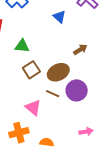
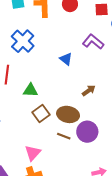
brown ellipse: (58, 72) -> (68, 114), turned 40
pink triangle: (33, 108) -> (33, 153), moved, turned 36

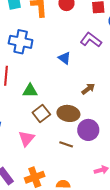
blue cross: (23, 41) -> (21, 42), turned -30
brown line: (64, 136) -> (66, 144), moved
pink triangle: (33, 153) -> (26, 138), moved

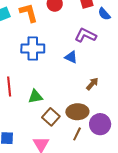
blue cross: (21, 42) -> (33, 49), moved
blue triangle: (64, 58) -> (71, 57), moved
brown line: (66, 144) -> (77, 134), moved, turned -72

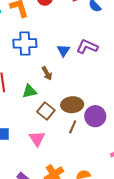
purple L-shape: (86, 35) -> (87, 47), moved
blue triangle: (71, 57) -> (63, 50), turned 40
brown arrow: (92, 84) -> (47, 73), moved, turned 112

